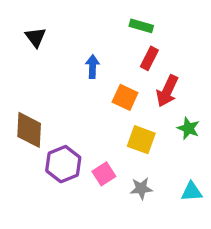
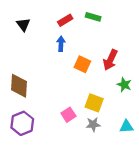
red rectangle: (149, 58) -> (65, 20), moved, turned 32
yellow square: (141, 140) -> (94, 103), moved
purple hexagon: (63, 164) -> (22, 123), moved

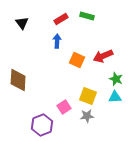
red arrow: (110, 60) -> (103, 56), turned 42
purple hexagon: (22, 123) -> (42, 125), moved
cyan triangle: (126, 127) -> (115, 97), moved

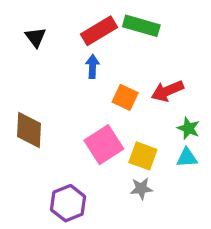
green rectangle: (87, 16) -> (141, 26), size x1.5
red rectangle: (61, 19) -> (99, 31), size x1.5
pink square: (64, 107) -> (104, 145), moved, size x1.6

